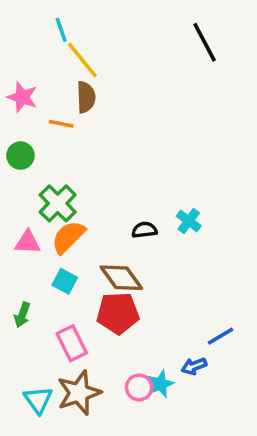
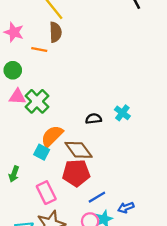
orange semicircle: (68, 237) -> (52, 136), moved
pink triangle: (28, 242) -> (17, 97), moved
blue line: (221, 336) -> (97, 197), moved

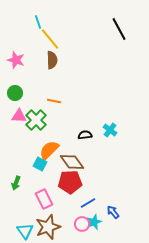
orange line: (39, 49) -> (54, 101), moved
blue arrow: (126, 208) -> (113, 212), turned 72

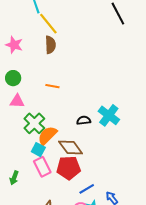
green cross: (36, 120) -> (34, 123), moved
cyan cross: (110, 130) -> (109, 115), size x1.5
green arrow: (16, 183) -> (14, 178), moved
pink rectangle: (44, 199) -> (42, 167), moved

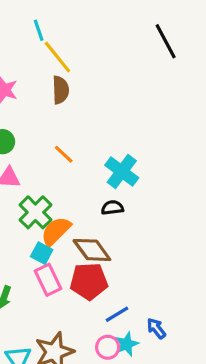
orange line: (52, 86) -> (64, 154), turned 32
cyan cross: (109, 115) -> (122, 172), moved

